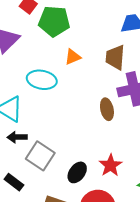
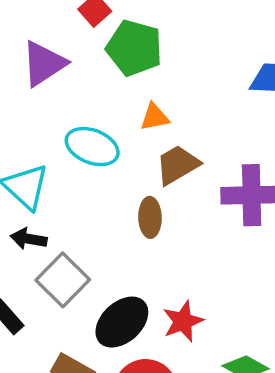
brown trapezoid: (115, 57) -> (178, 165), moved, turned 44
brown ellipse: (107, 109) -> (150, 217), moved
black ellipse: (77, 172) -> (122, 322), size x1.4

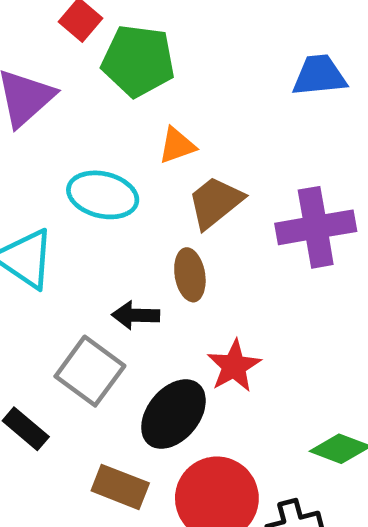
black arrow: (29, 239) -> (136, 315), moved
red star: (183, 321) -> (234, 366), moved

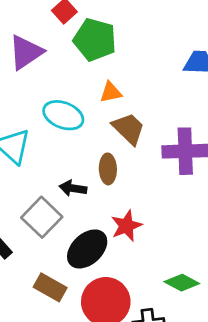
brown trapezoid: (215, 202) -> (129, 129), turned 75

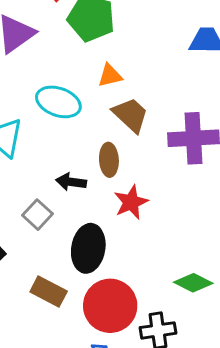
gray square: (42, 217) -> (38, 215), size x0.7
red star: (126, 226) -> (131, 202), moved
black ellipse: (87, 249) -> (88, 248), turned -36

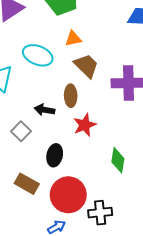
black ellipse: (88, 248) -> (55, 155), size x0.7
green diamond: (193, 283) -> (118, 160), moved, turned 70

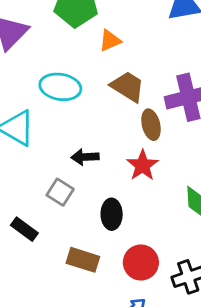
orange triangle: (73, 39) -> (110, 40), moved
brown ellipse: (71, 96) -> (151, 125), moved
red circle: (68, 195) -> (141, 263), size x0.7

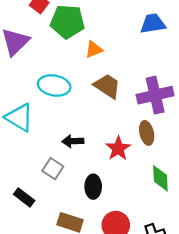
brown ellipse: (151, 125) -> (147, 133), moved

